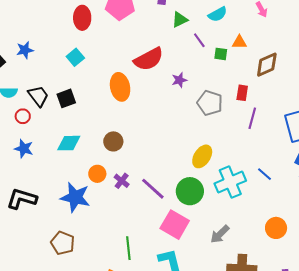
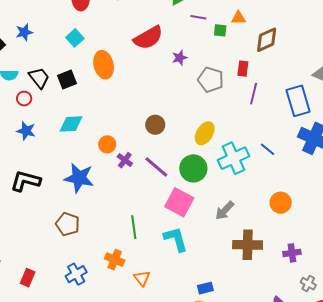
purple line: (199, 40) -> (198, 17), turned -42
orange ellipse: (120, 87) -> (104, 65), moved
brown circle: (113, 141) -> (155, 125), moved
orange circle: (97, 174) -> (107, 144), moved

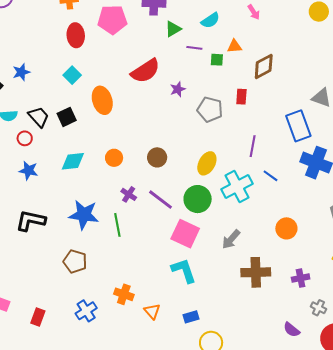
purple line: (254, 94) -> (253, 146), moved
orange circle: (107, 144) -> (114, 158), moved
green line: (134, 227) -> (117, 225), moved
blue rectangle: (205, 288) -> (191, 317), moved

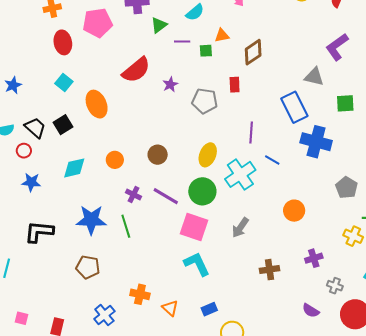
brown cross: (256, 272) -> (269, 270), moved, size x0.7

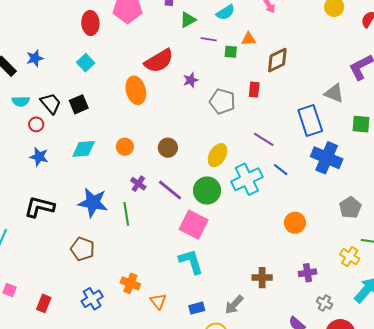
orange ellipse: (97, 104) -> (136, 90), moved
purple line: (251, 133) -> (264, 139), turned -70
gray arrow: (240, 228) -> (234, 305), moved

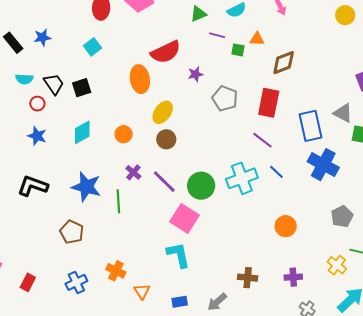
red rectangle: (254, 90) -> (269, 103), moved, size x1.8
gray triangle: (334, 93) -> (343, 113), moved
cyan diamond: (84, 149) -> (82, 132), turned -30
yellow ellipse: (218, 155) -> (163, 112), moved

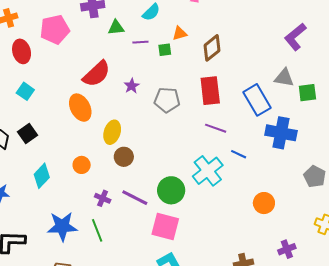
green triangle: (198, 14) -> (116, 28), turned 36

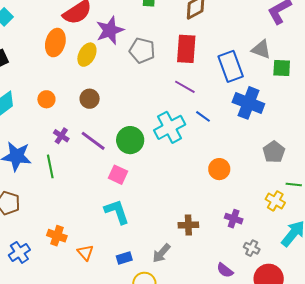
purple star: (132, 86) -> (110, 30), size x1.8
orange ellipse: (80, 108) -> (55, 43), turned 32
yellow ellipse: (112, 132) -> (87, 55), moved
pink square: (165, 227) -> (118, 175), size x0.7
purple cross: (287, 249) -> (234, 219), turned 30

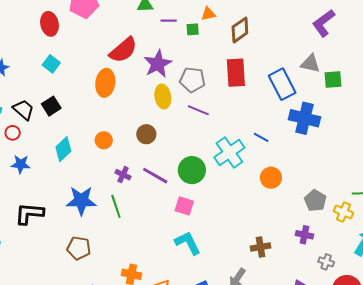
yellow ellipse: (87, 55) -> (163, 97), moved, turned -30
purple line: (185, 87) -> (198, 110), moved
gray pentagon: (274, 152) -> (315, 201), moved
orange circle: (219, 169) -> (271, 178), moved

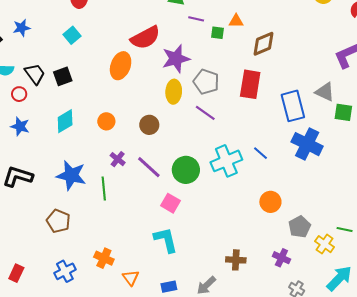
orange circle: (271, 178) -> (270, 202), moved

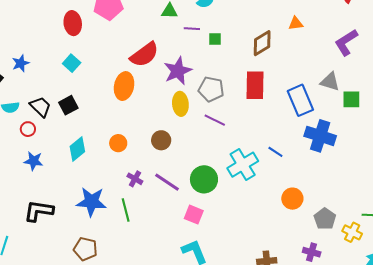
orange triangle: (236, 21) -> (296, 23), moved

